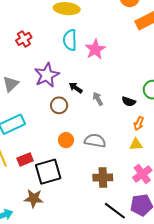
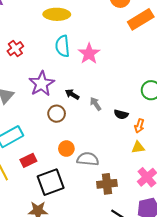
black semicircle: (129, 102) -> (121, 114), moved
gray semicircle: (95, 141) -> (88, 159), moved
red rectangle: (25, 160) -> (28, 160), moved

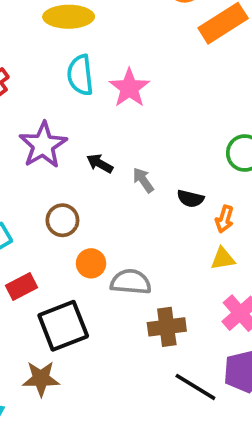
brown circle: (57, 114) -> (62, 220), moved

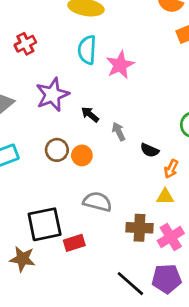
orange circle: (91, 263) -> (82, 155), moved
red rectangle: (21, 286) -> (74, 243), moved
brown cross: (167, 327) -> (140, 228), moved

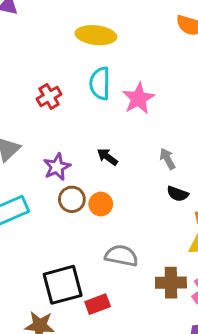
red cross: (25, 44) -> (49, 96), moved
purple star: (52, 95) -> (57, 167), moved, size x0.7
gray arrow: (119, 132) -> (167, 159), moved

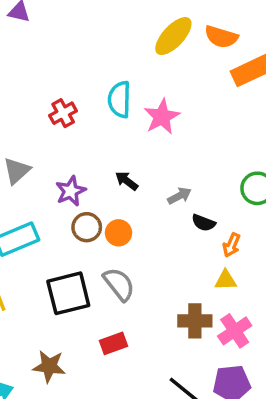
yellow ellipse: (96, 35) -> (173, 36), moved, turned -54
gray arrow: (167, 159) -> (179, 196), moved, turned 90
gray semicircle: (121, 256) -> (119, 284), moved, turned 40
black square: (63, 285) -> (68, 293), moved

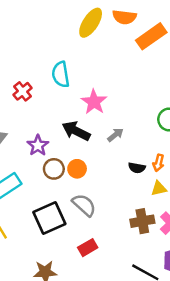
pink star: (162, 117) -> (94, 102), moved
black arrow: (127, 181) -> (76, 131), size x1.6
black semicircle: (204, 223) -> (137, 168), moved

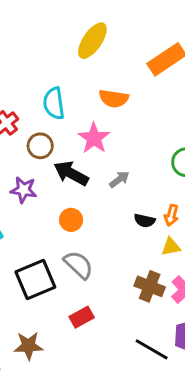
orange semicircle: (124, 17) -> (114, 98), moved
purple star: (38, 145) -> (24, 190), turned -30
brown circle: (54, 169) -> (40, 146), moved
brown cross: (142, 221) -> (150, 286), turned 30

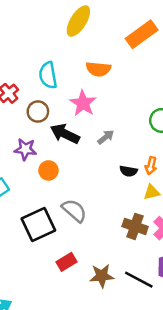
orange circle: (71, 220) -> (48, 170), moved
red rectangle: (82, 317) -> (66, 262), moved
brown star: (28, 346) -> (102, 276), moved

